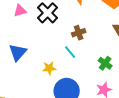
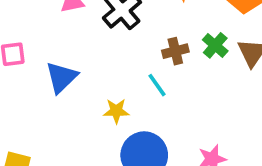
green cross: (105, 63) -> (215, 45), moved

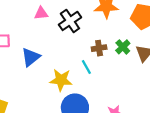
yellow star: (116, 111) -> (61, 80), size x1.5

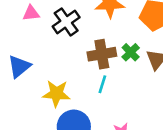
brown cross: (99, 48) -> (102, 54), size x1.5
cyan line: (86, 67) -> (102, 84), moved, turned 48

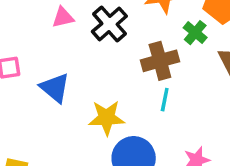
green cross: (131, 52) -> (195, 33), moved
blue triangle: (19, 66) -> (55, 88), turned -35

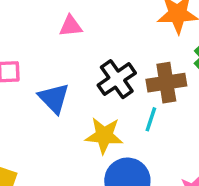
black cross: (109, 24) -> (117, 79), moved
cyan line: (165, 100) -> (151, 119), moved

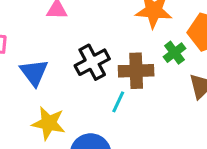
yellow star: (104, 135) -> (49, 123), moved

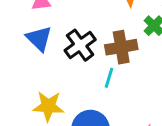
blue triangle: (34, 72) -> (39, 39), moved

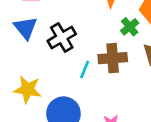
brown cross: (121, 47) -> (113, 58), moved

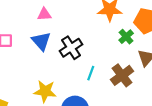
brown cross: (113, 58) -> (122, 75), moved, turned -30

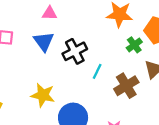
cyan line: (91, 73) -> (97, 71), moved

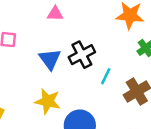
blue triangle: (44, 41) -> (50, 59), moved

